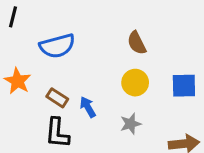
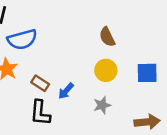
blue semicircle: (57, 46) -> (22, 39), moved
blue arrow: (88, 107) -> (66, 91), turned -108

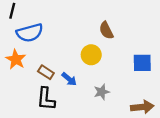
yellow circle: (106, 70) -> (91, 55), moved
blue arrow: (66, 91) -> (69, 79), turned -91

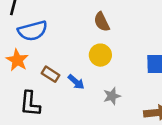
brown semicircle: (106, 30) -> (102, 22), moved
black L-shape: (46, 99) -> (30, 104), moved

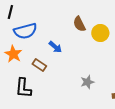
yellow circle: (100, 55) -> (100, 33), moved
blue arrow: (76, 82) -> (55, 47), moved

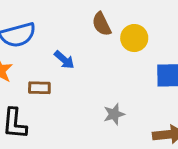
brown rectangle: (39, 65) -> (39, 88), turned -32

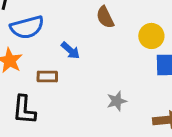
yellow circle: (134, 38) -> (151, 36), moved

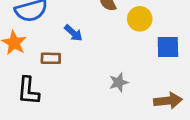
yellow circle: (151, 36) -> (140, 19), moved

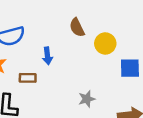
blue arrow: (73, 33) -> (47, 56), turned 42

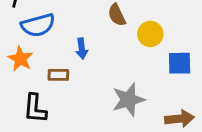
gray star: (87, 99) -> (128, 100), size x1.6

